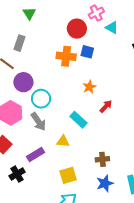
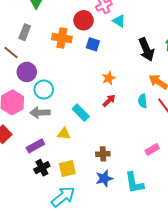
orange cross: (66, 56) -> (62, 38), moved
orange star: (89, 87) -> (109, 78), moved
gray arrow: (38, 122) -> (40, 113), turned 120
black cross: (17, 174) -> (42, 168), moved

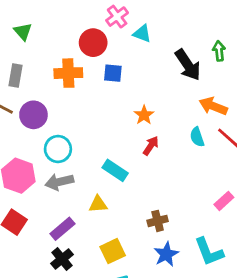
purple circle: (27, 72) -> (33, 115), moved
black cross: (42, 168) -> (62, 259), moved

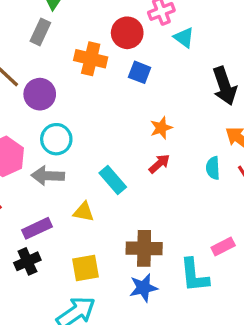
gray rectangle: (16, 76) -> (40, 32), moved
brown cross: (158, 221) -> (144, 248), size x1.5
cyan L-shape: (209, 252) -> (194, 275), moved

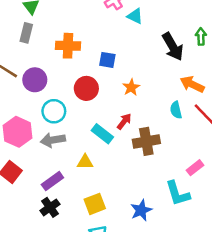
red circle: (127, 33) -> (86, 88), moved
blue square: (140, 72) -> (107, 60), moved
red arrow: (159, 164) -> (124, 121), moved
brown cross: (144, 248) -> (146, 141), moved

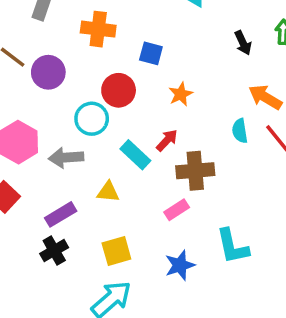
black arrow: (173, 47) -> (243, 43), size x0.6
cyan circle: (54, 111) -> (92, 119), moved
pink rectangle: (195, 168) -> (177, 210), moved

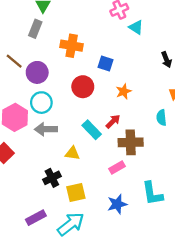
cyan circle: (92, 119) -> (41, 103), moved
purple rectangle: (61, 214) -> (36, 218), moved
black cross: (54, 251) -> (52, 178), moved

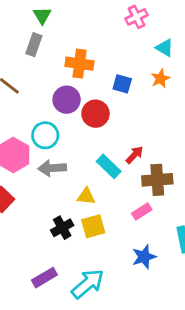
cyan triangle: (136, 27) -> (165, 48), moved
purple circle: (37, 72) -> (67, 100), moved
orange star: (124, 91) -> (161, 79), moved
yellow square: (76, 193) -> (93, 226), moved

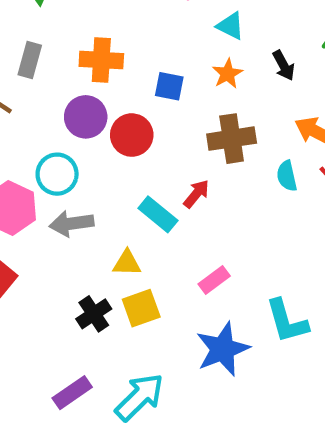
gray rectangle: (34, 45) -> (30, 60), moved
brown cross: (157, 180) -> (232, 139), moved
blue star: (144, 257) -> (223, 349), size x1.4

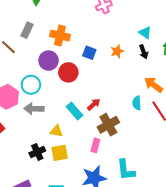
cyan triangle: (230, 26) -> (145, 33), moved
brown cross: (232, 139) -> (108, 125), moved, turned -30
pink rectangle: (214, 280) -> (95, 145), turned -48

